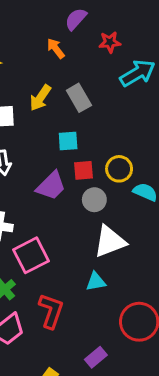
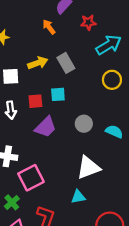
yellow arrow: (40, 98) -> (38, 63), turned -144
yellow circle: (119, 169) -> (112, 80), moved
red square: (84, 170) -> (35, 101), moved
gray circle: (94, 200) -> (84, 124), moved

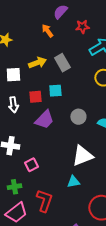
pink square: (31, 178) -> (31, 165), size x0.6
green cross: (12, 202) -> (14, 187), turned 32

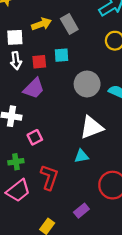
white arrow: (13, 105) -> (16, 61), moved
gray circle: (78, 117) -> (87, 84), size x1.5
purple trapezoid: (44, 120) -> (34, 88), moved

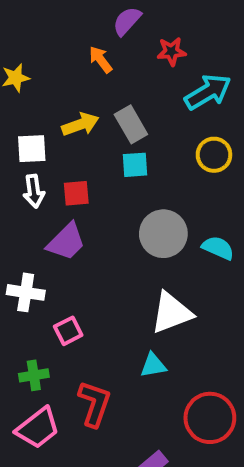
cyan square: (61, 55) -> (135, 165), moved

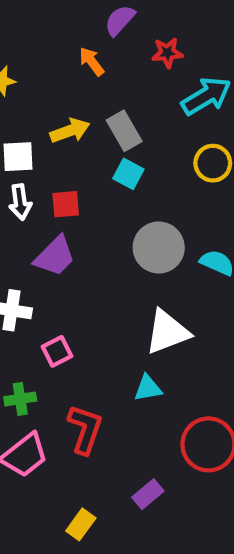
cyan square: (135, 165) -> (128, 174), turned 32

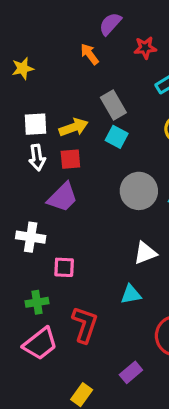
yellow arrow: (70, 131) -> (74, 127), moved
white triangle: (167, 332) -> (145, 253), size x0.7
pink square: (57, 351) -> (64, 267), turned 30

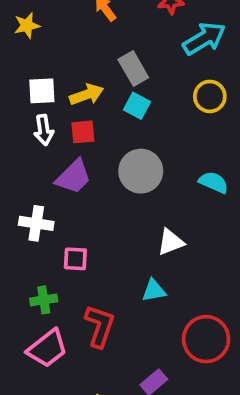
gray circle: (139, 191) -> (141, 171), moved

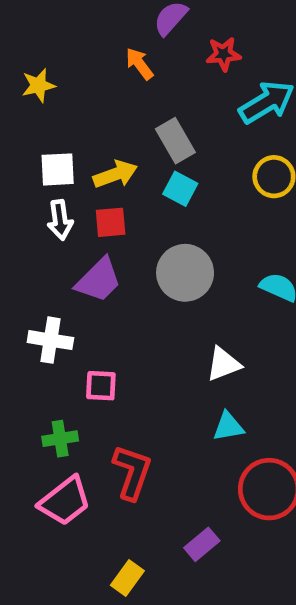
cyan triangle: (154, 291) -> (228, 427), moved

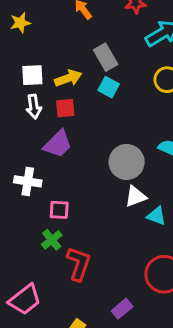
gray circle: (185, 273) -> (127, 162), moved
cyan triangle: (228, 427) -> (157, 216), moved, turned 30
green cross: (60, 439) -> (52, 240), moved, turned -30
pink trapezoid: (65, 501) -> (25, 300), moved

